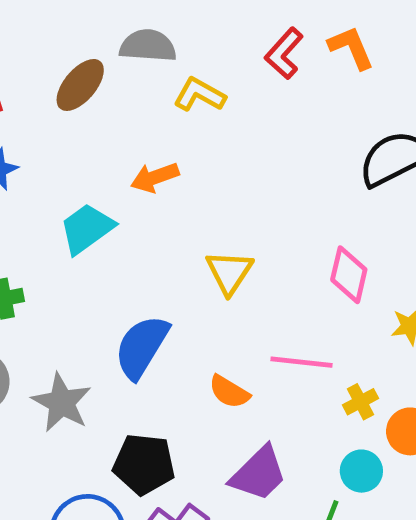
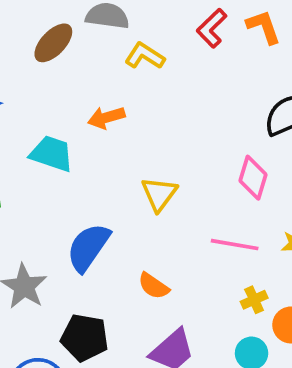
cyan trapezoid: (87, 229) -> (52, 154), turned 51
pink diamond: (349, 275) -> (253, 178), moved
pink line: (302, 362) -> (235, 245), moved

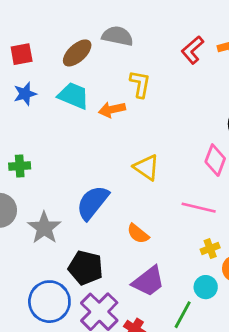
yellow L-shape: (145, 56) -> (140, 84), moved, turned 64
cyan trapezoid: (52, 154) -> (73, 96), moved
yellow triangle: (159, 194) -> (147, 167), turned -36

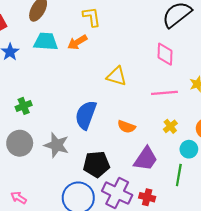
yellow cross: (210, 249) -> (170, 126), moved

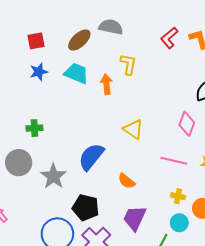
orange arrow: (77, 42) -> (106, 84), turned 96
yellow cross: (170, 126) -> (178, 196), moved, turned 32
purple trapezoid: (146, 159) -> (135, 218), turned 152

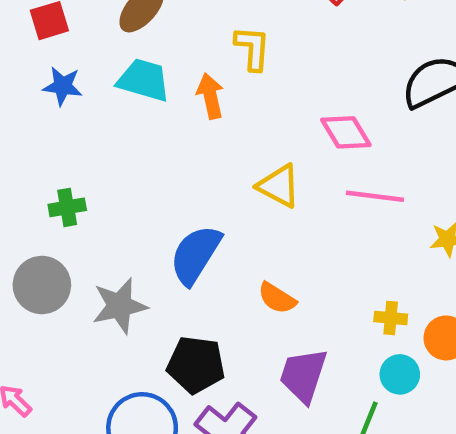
blue star: (39, 72) -> (63, 86), turned 30
pink diamond: (187, 124) -> (346, 132), moved, turned -45
pink line: (174, 161) -> (375, 196), moved
gray star: (53, 176) -> (120, 306), turned 30

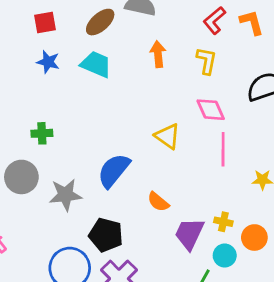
yellow L-shape: (252, 48) -> (207, 61), moved
orange arrow: (210, 96) -> (158, 54), moved
pink line: (375, 196) -> (223, 149), turned 76
purple trapezoid: (303, 375) -> (189, 234), moved

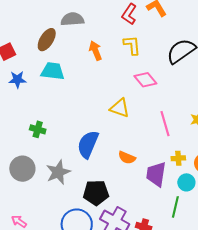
green cross: (42, 133) -> (38, 129), moved, turned 35
pink line: (223, 149) -> (165, 124), moved

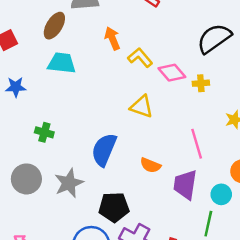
yellow L-shape: (132, 45) -> (140, 58), moved, turned -35
blue star: (17, 80) -> (16, 87), moved
pink line: (165, 124) -> (197, 144), moved
yellow cross: (178, 158) -> (201, 83), moved

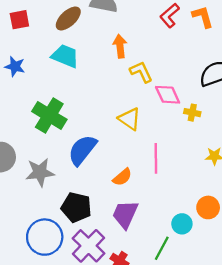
green cross: (44, 132) -> (49, 115), moved, size x1.8
pink line: (197, 144) -> (156, 158), moved
orange semicircle: (150, 165) -> (122, 177), turned -78
purple trapezoid: (185, 185) -> (125, 214), moved

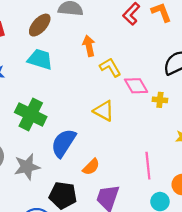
pink line: (156, 158) -> (148, 166), moved
orange semicircle: (122, 177) -> (91, 167), moved

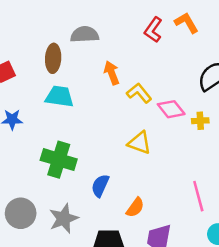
brown ellipse: (40, 25) -> (53, 58), turned -30
blue semicircle: (63, 143) -> (100, 186), size x0.7

